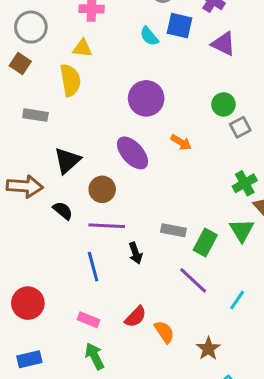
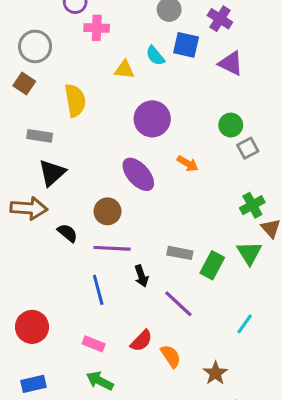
yellow triangle: (82, 48) -> (124, 70), moved
black triangle: (67, 161) -> (52, 173), moved
purple line: (193, 280) -> (178, 304), moved
green arrow: (95, 356) -> (100, 381), turned -36

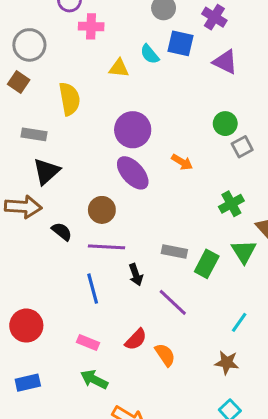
purple circle: (152, 119) -> (133, 130), moved
green cross: (252, 205) -> (231, 204), moved
brown star: (215, 373) -> (227, 363), moved, turned -30

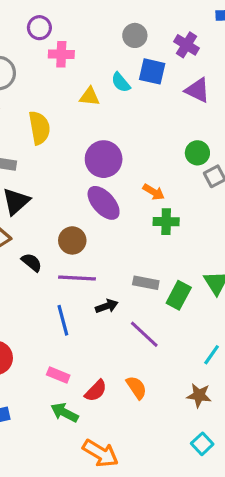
green cross: (231, 204) -> (166, 222), moved, turned 30
black arrow: (136, 275) -> (107, 306), turned -90
red semicircle: (136, 339) -> (96, 391), moved

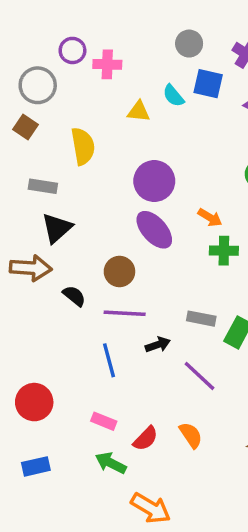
purple circle: (39, 28) -> (72, 50), moved

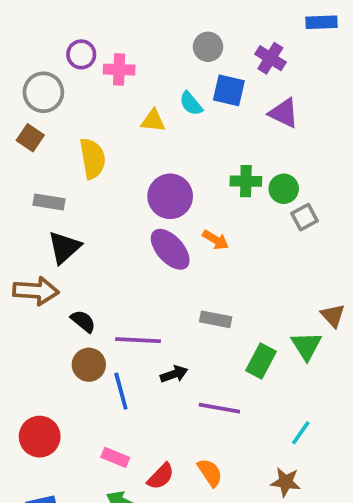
orange arrow: (210, 218) -> (216, 240), moved
green cross: (224, 251) -> (246, 181), moved
brown circle: (119, 272) -> (89, 365), moved
gray rectangle: (201, 319) -> (216, 319), moved
purple line: (200, 376) -> (219, 408), turned -33

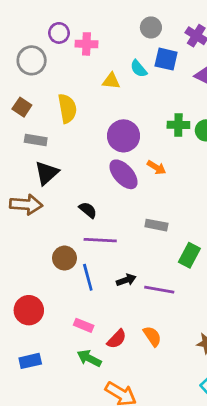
brown square: (30, 138) -> (22, 107), moved
black semicircle: (83, 321) -> (88, 210), moved
black arrow: (174, 374) -> (126, 280), moved

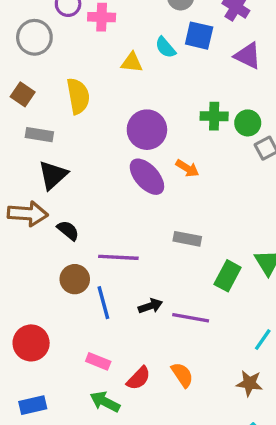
black semicircle: (88, 210) -> (68, 230), moved

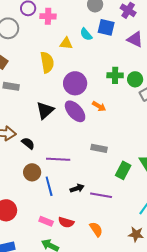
yellow semicircle: (78, 96) -> (47, 62), moved
black triangle: (53, 175) -> (45, 110), moved
red semicircle: (139, 378) -> (66, 222), moved, turned 63

